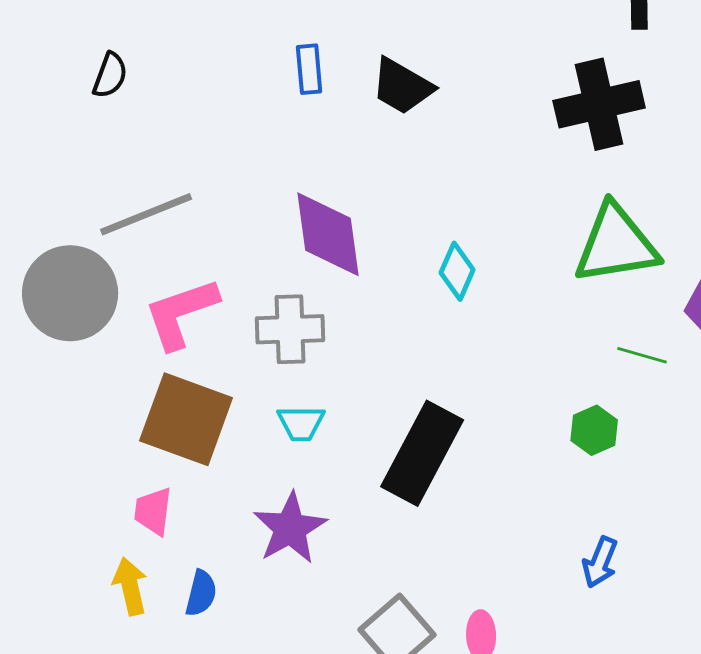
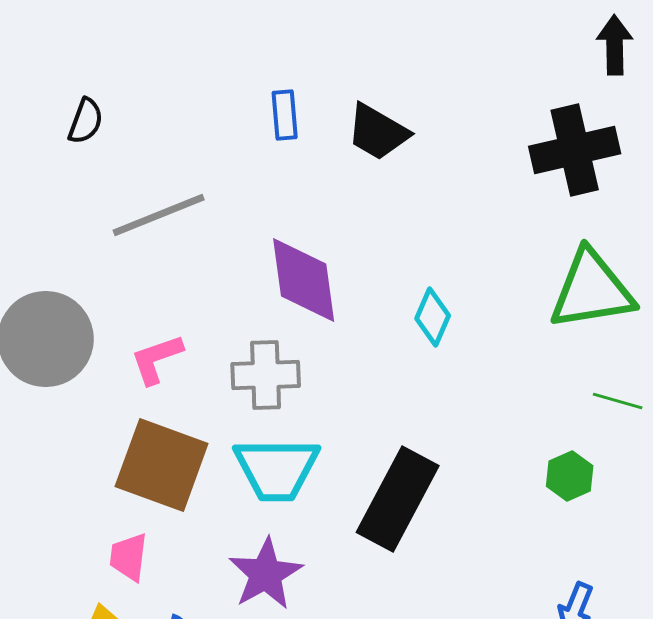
gray line: (146, 214) -> (159, 215), moved
pink L-shape: (181, 313) -> (157, 359), size x0.7
cyan trapezoid: (301, 423) -> (277, 469), size x1.8

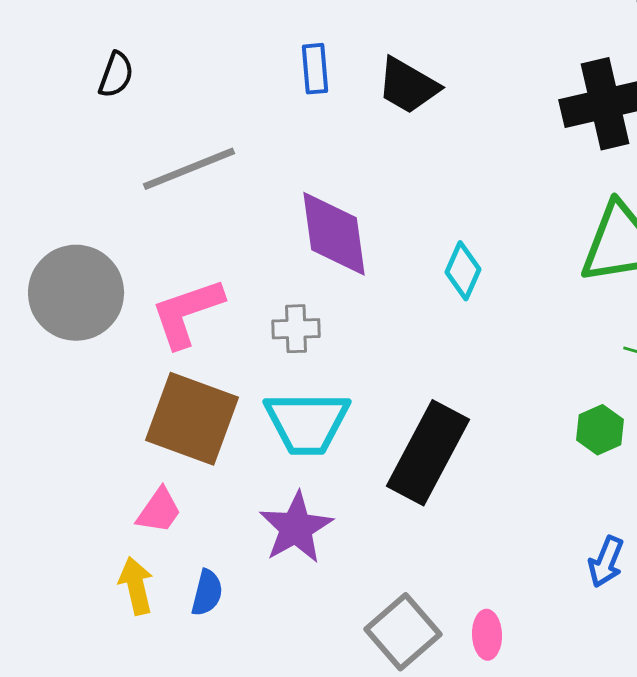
pink L-shape: (157, 359) -> (187, 313), size x1.4
gray cross: (266, 375) -> (296, 329), size x0.7
pink trapezoid: (129, 557) -> (159, 511), turned -152

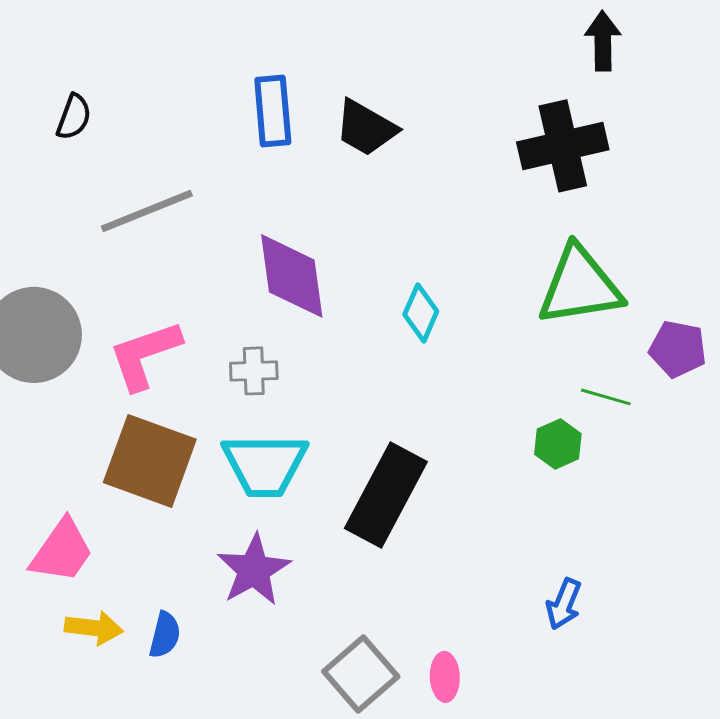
blue rectangle: (315, 69) -> (273, 111), size x1.4
green hexagon: (600, 430) -> (558, 444), moved
pink trapezoid: (159, 511) -> (62, 551), moved, size x1.4
yellow arrow: (136, 586) -> (94, 628), turned 110

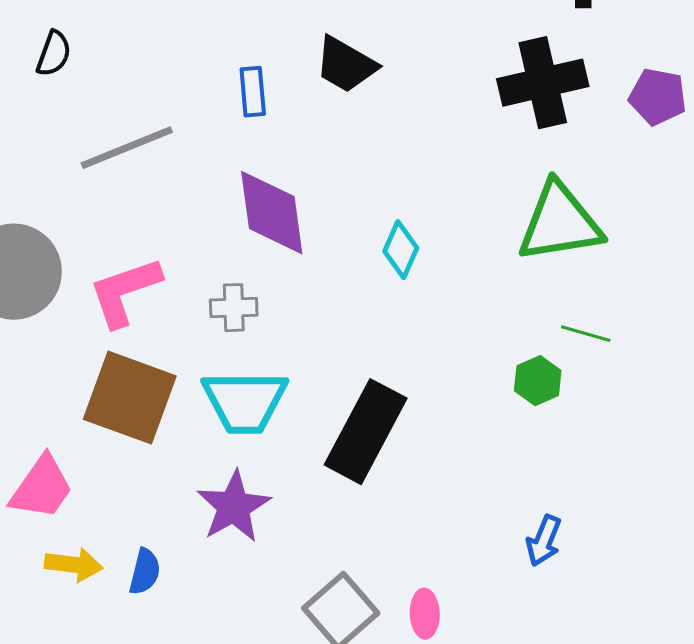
blue rectangle: (273, 111) -> (253, 92), moved, size x0.7
purple pentagon: (678, 349) -> (658, 97), moved

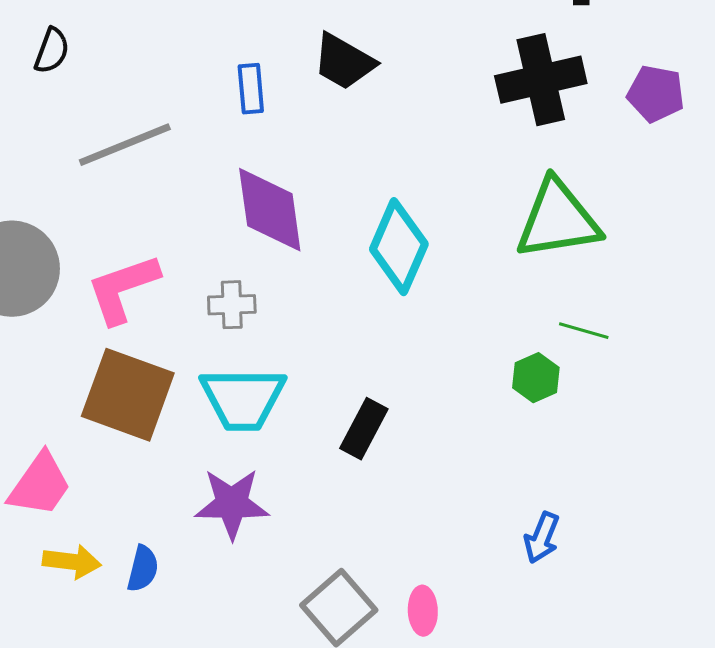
cyan diamond: (401, 250) -> (399, 247), size x1.6
black rectangle: (366, 432) -> (364, 429), size x0.6
purple star: (234, 507) -> (232, 504), turned 30

